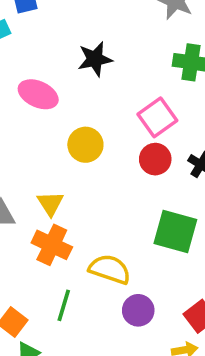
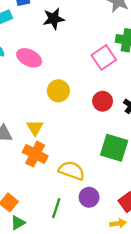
black star: (95, 59) -> (54, 19), moved
pink square: (157, 117) -> (104, 58), moved
green line: (64, 305) -> (56, 208), moved

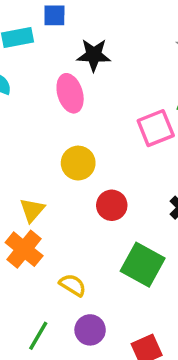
pink ellipse: (29, 58) -> (70, 93), moved, turned 35
red circle: (103, 101) -> (112, 205), moved
yellow semicircle: (72, 171) -> (73, 285), size x0.7

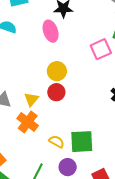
red circle: (112, 205) -> (56, 92), moved
green square: (143, 265) -> (82, 142), moved, turned -30

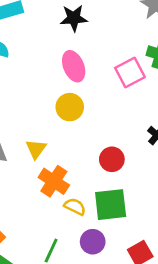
pink ellipse: (51, 31) -> (74, 66), moved
red circle: (56, 92) -> (112, 159), moved
orange cross: (28, 122) -> (54, 181), moved

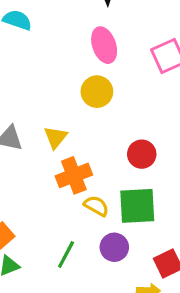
orange cross: (54, 181) -> (74, 175), turned 32

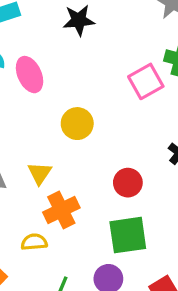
pink ellipse: (104, 45) -> (30, 75), moved
yellow semicircle: (96, 206) -> (34, 242), moved, turned -30

